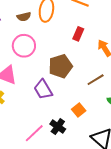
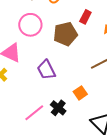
brown pentagon: (60, 66) -> (65, 34), moved

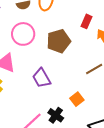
red rectangle: (85, 17) -> (87, 21), moved

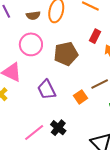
orange square: (77, 99) -> (81, 97), moved

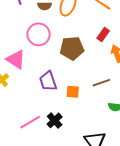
orange square: (81, 97) -> (73, 92), moved, turned 32

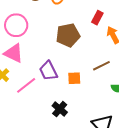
pink circle: (39, 34) -> (16, 25), moved
pink line: (30, 122) -> (26, 85), moved

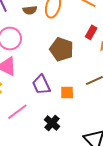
brown pentagon: (68, 35) -> (62, 49), turned 30
pink line: (26, 85) -> (17, 112), moved

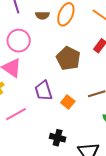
orange square: (67, 93) -> (68, 102), turned 32
black cross: (52, 123) -> (58, 138), moved, turned -35

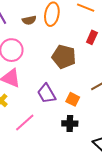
black cross: (58, 138) -> (70, 123), moved

